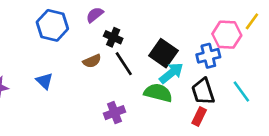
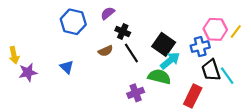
yellow line: (252, 21) -> (236, 31), moved
black trapezoid: (203, 91) -> (211, 70), moved
purple cross: (115, 113) -> (136, 93), moved
red rectangle: (199, 117) -> (193, 96), size x1.5

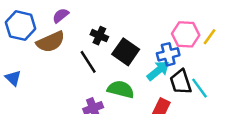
black cross: (123, 31) -> (99, 36), moved
brown semicircle: (105, 51) -> (51, 42), moved, size x1.6
cyan arrow: (170, 61) -> (158, 71), moved

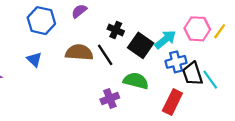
brown semicircle: (51, 42) -> (79, 52), moved, turned -152
blue cross: (168, 54) -> (176, 62), moved
cyan arrow: (158, 71) -> (165, 39), moved
blue triangle: (13, 78) -> (34, 60), moved

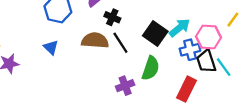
pink hexagon: (197, 29) -> (209, 37), moved
black cross: (116, 30) -> (112, 17), moved
green semicircle: (136, 81) -> (151, 68), turned 95

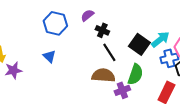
brown semicircle: (95, 40) -> (103, 75), moved
purple cross: (125, 86) -> (122, 90), moved

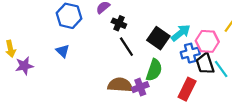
brown semicircle: (103, 75) -> (120, 85), moved

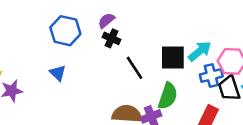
black cross: (119, 23) -> (111, 38), moved
black square: (158, 38) -> (173, 58), turned -35

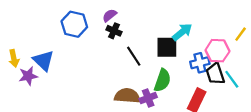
cyan arrow: (200, 51) -> (182, 32), moved
blue triangle: (58, 73) -> (44, 61), moved, size x1.5

